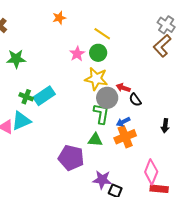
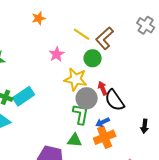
brown L-shape: (162, 46) -> (105, 38), moved
green circle: (98, 53) -> (93, 58), moved
red arrow: (123, 88) -> (103, 88), turned 48
black semicircle: (135, 100) -> (115, 100), size x1.6

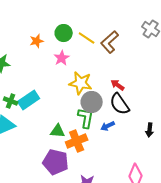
orange star: (39, 18) -> (37, 41), moved
green circle: (93, 58) -> (64, 33), moved
red arrow: (103, 88) -> (118, 85), moved, turned -32
orange cross: (105, 137) -> (77, 141), moved
green triangle: (75, 140) -> (58, 131), moved

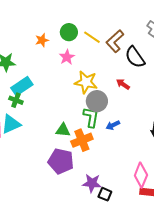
cyan rectangle: (29, 100) -> (22, 86), moved
black semicircle: (120, 104) -> (135, 57), moved

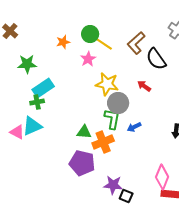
yellow line: (92, 37) -> (104, 44), moved
green cross: (16, 100) -> (37, 102), turned -32

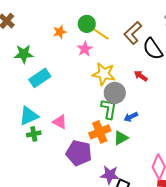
green cross: (37, 102) -> (34, 134), moved
pink triangle: (17, 132) -> (60, 122), moved
green triangle: (84, 132) -> (121, 138), moved, turned -35

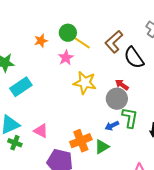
gray circle: (115, 93) -> (117, 99), moved
green L-shape: (109, 109) -> (130, 118), moved
green cross: (34, 134) -> (15, 143), turned 32

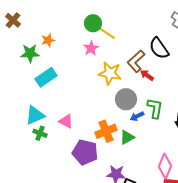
orange star: (41, 41) -> (48, 40), moved
brown L-shape: (114, 42) -> (136, 61), moved
gray circle: (117, 99) -> (126, 99), moved

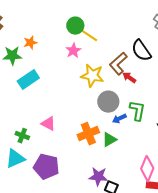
cyan triangle: (35, 115) -> (15, 159), moved
purple pentagon: (85, 152) -> (46, 167), moved

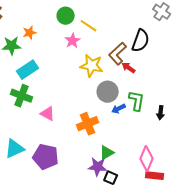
green circle: (75, 26) -> (66, 16), moved
black semicircle: (141, 51) -> (141, 41), turned -125
green cross: (22, 136) -> (22, 96), moved, size x1.5
green triangle: (109, 140) -> (107, 153), moved

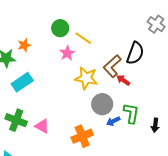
green cross: (22, 96) -> (16, 120), moved

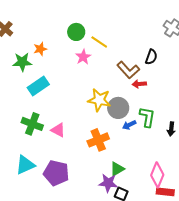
black semicircle: (135, 53) -> (151, 57), size x0.7
brown L-shape: (112, 66) -> (128, 70), turned -90
yellow star: (86, 78) -> (99, 100), moved
red arrow: (123, 80) -> (139, 84), turned -40

